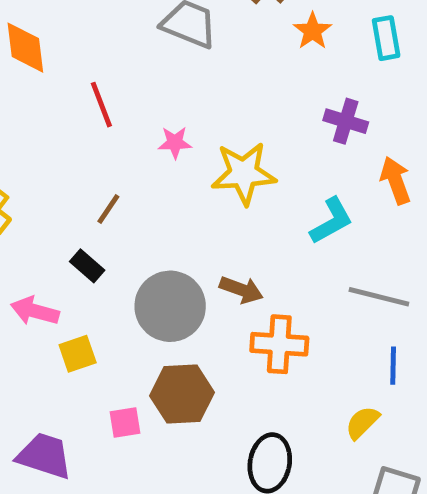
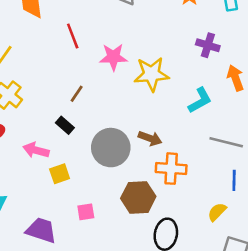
pink star: (175, 143) -> (113, 57), size x1.5
brown hexagon: (182, 394) -> (138, 197), moved

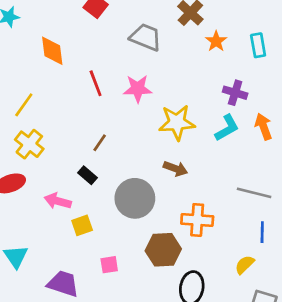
pink star: (113, 57) -> (138, 89), moved
cyan L-shape: (200, 100) -> (227, 128), moved
brown arrow: (150, 138) -> (176, 169), moved

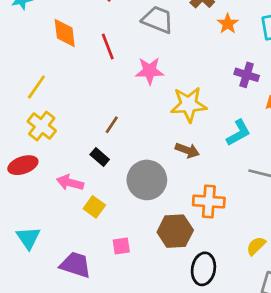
red line: (96, 83) -> (108, 47), moved
cyan L-shape: (227, 128) -> (239, 133), moved
yellow square: (82, 225) -> (94, 207), turned -35

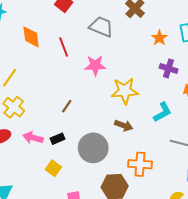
orange star: (228, 24) -> (159, 38), moved
black rectangle: (100, 157) -> (58, 139), moved, turned -64
pink arrow: (70, 183) -> (33, 138), moved

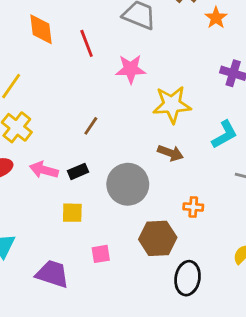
orange star: (159, 38) -> (216, 18), moved
orange cross: (140, 164) -> (193, 207), size x0.6
yellow square: (53, 168) -> (72, 213), turned -35

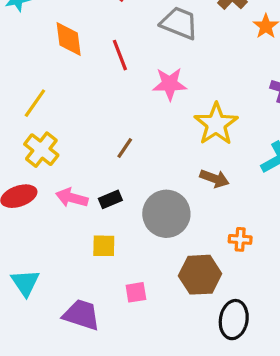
yellow star: (172, 105) -> (216, 124), turned -30

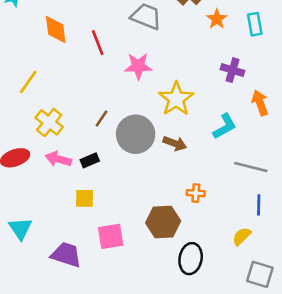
yellow cross: (41, 150) -> (49, 122), moved
gray circle: (166, 214) -> (136, 134), moved
pink square: (136, 292) -> (111, 236), size x1.5

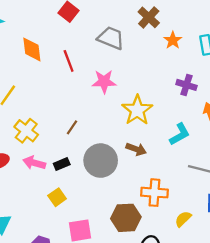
gray circle: (136, 134) -> (101, 161), moved
orange cross: (196, 193) -> (154, 193), size x1.6
yellow square: (85, 198) -> (57, 197), turned -36
yellow semicircle: (242, 236) -> (183, 219), moved

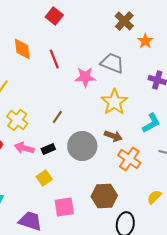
gray trapezoid: (111, 38) -> (112, 63), moved
orange cross: (154, 193) -> (129, 159), moved, turned 30

